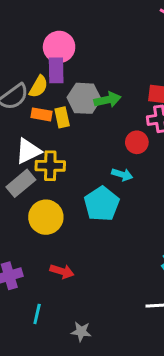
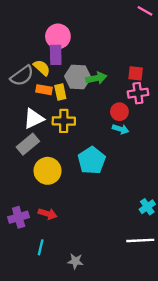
yellow semicircle: (39, 87) -> (42, 68), turned -78
yellow cross: (50, 166) -> (64, 121), moved
cyan arrow: (122, 175) -> (121, 129), moved
red arrow: (62, 271) -> (48, 214), moved

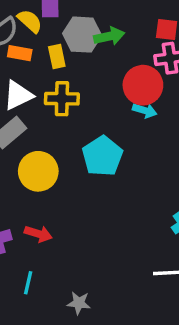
orange rectangle: (44, 90) -> (20, 53), moved
red circle: (119, 112) -> (143, 85), size x1.5

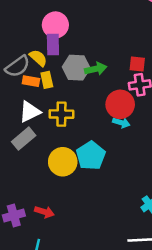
yellow rectangle: (57, 56) -> (47, 80), moved
yellow circle: (38, 171) -> (63, 162), moved

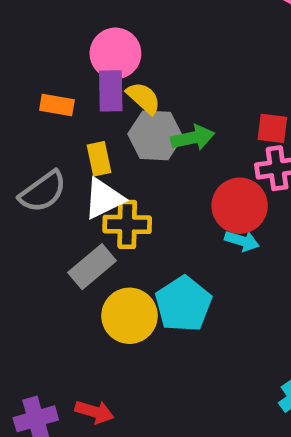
yellow semicircle: (38, 58) -> (144, 98), moved
gray semicircle: (18, 66) -> (43, 192), moved
orange rectangle: (31, 81) -> (57, 105), moved
white triangle: (30, 112) -> (104, 199), moved
gray rectangle: (24, 139) -> (92, 267), moved

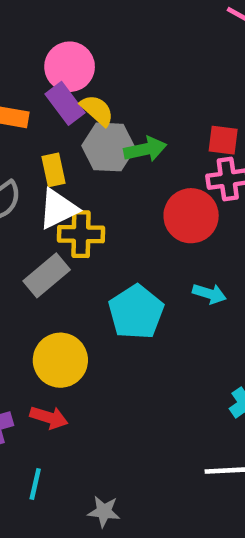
purple rectangle: (111, 91) -> (65, 103), turned -36
cyan arrow: (242, 241) -> (209, 294), moved
yellow circle: (130, 316) -> (60, 360), moved

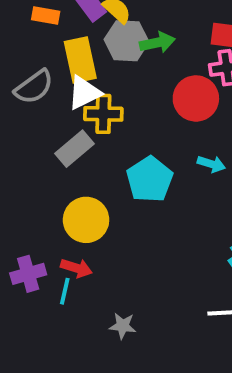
yellow rectangle: (53, 170) -> (80, 60), size x1.6
cyan line: (35, 484) -> (65, 291), moved
gray star: (104, 511) -> (123, 326), moved

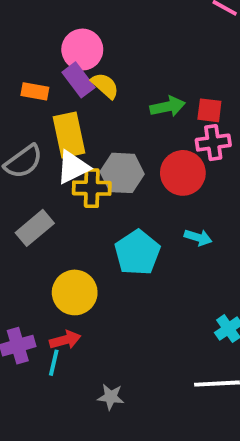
gray hexagon: (127, 41) -> (122, 173), moved
green arrow: (157, 43) -> (168, 106), moved
gray rectangle: (74, 149) -> (35, 228), moved
red arrow: (76, 268) -> (65, 340), turned -32

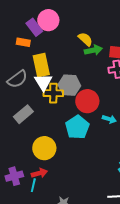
purple rectangle: (78, 80) -> (34, 27), moved
yellow semicircle: (105, 86) -> (85, 39), moved
white triangle: (73, 167) -> (43, 82), turned -36
red circle: (183, 173) -> (87, 101), moved

